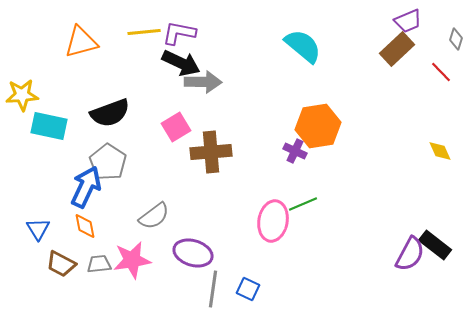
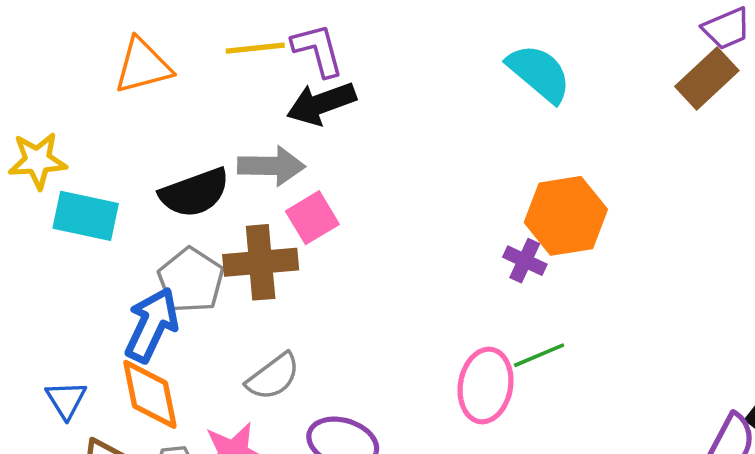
purple L-shape: (179, 33) -> (318, 50), turned 64
black arrow: (181, 63) -> (321, 103), turned 135
gray arrow: (203, 82) -> (271, 166), moved
brown cross: (211, 152) -> (261, 262), moved
orange diamond: (85, 226) -> (150, 394), size x1.6

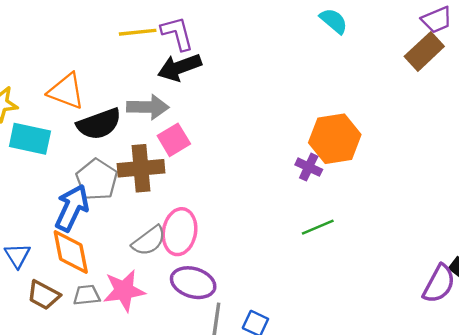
orange triangle: (143, 66) -> (66, 91), moved, turned 36
cyan semicircle: (539, 73) -> (334, 21), moved, size x0.7
pink ellipse: (486, 385) -> (180, 232), moved

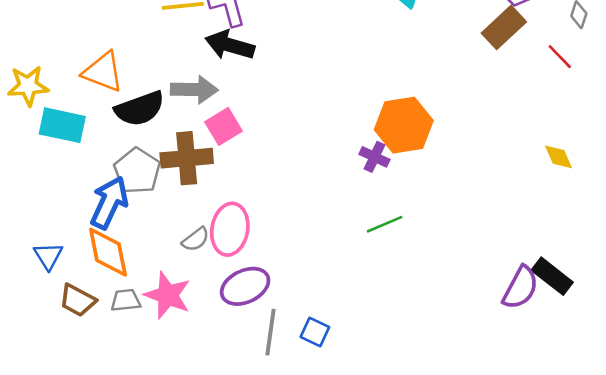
black arrow: (180, 67) -> (230, 45), turned 36
gray semicircle: (149, 241) -> (196, 239), size x0.7
purple ellipse: (193, 283) -> (245, 286), turned -42
pink star: (124, 291) -> (168, 295), turned 30

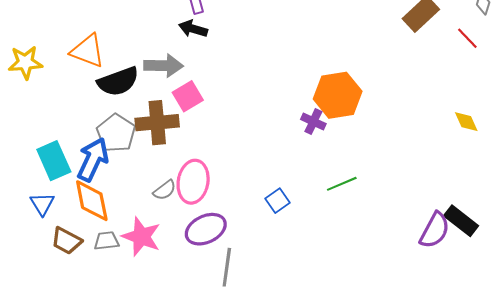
black arrow: (230, 45) -> (193, 29), size x0.7
cyan rectangle: (62, 125) -> (54, 161), moved, turned 54
green line: (385, 224) -> (342, 184), moved
blue square: (315, 332) -> (277, 201), moved, turned 30

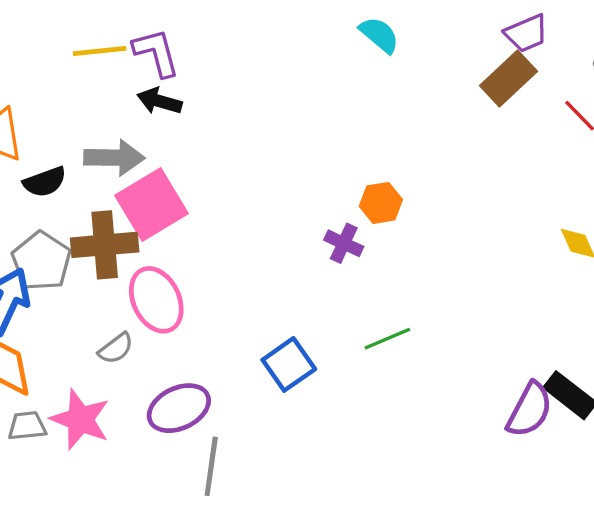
black semicircle: (118, 81) -> (45, 182), size x0.7
orange hexagon: (338, 95) -> (381, 203), size x0.6
pink square: (188, 96) -> (151, 205), size x1.5
pink ellipse: (193, 182) -> (156, 300), moved, turned -36
blue square: (277, 201) -> (289, 364), size x1.4

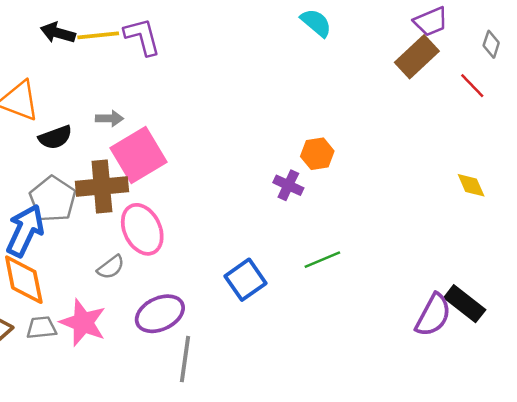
black arrow: (159, 101) -> (58, 33), moved
gray arrow: (114, 158) -> (109, 118), size x0.6

